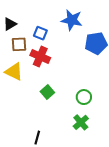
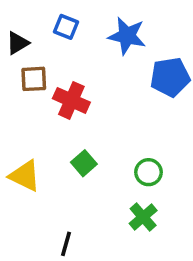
blue square: (40, 33) -> (66, 27), moved
yellow triangle: (14, 72) -> (25, 176), moved

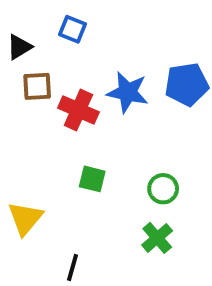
blue star: (127, 36) -> (128, 92), moved
green square: (84, 163) -> (92, 179), turned -35
yellow triangle: (25, 176) -> (25, 218), moved, turned 44

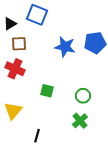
blue square: (73, 29) -> (37, 15), size x1.5
red cross: (78, 110) -> (15, 69), moved

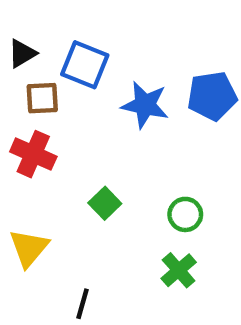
blue square: (37, 15) -> (85, 65), moved
green square: (47, 91) -> (105, 203), turned 32

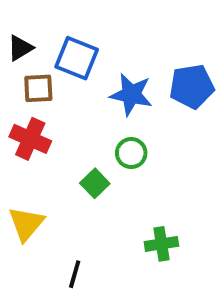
green circle: (185, 214) -> (131, 153), moved
green cross: (179, 270) -> (161, 244), turned 32

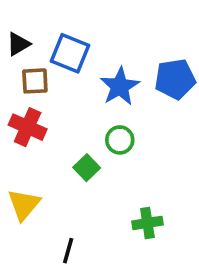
blue star: (131, 94) -> (120, 86), turned 30

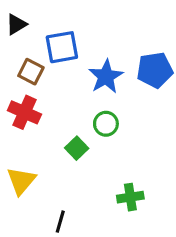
black triangle: (18, 44) -> (16, 24), moved
blue square: (70, 53) -> (62, 47), turned -32
brown square: (35, 81) -> (31, 72), turned 30

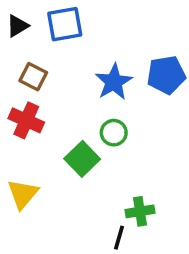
blue square: (62, 47) -> (65, 24), moved
green square: (77, 148) -> (82, 159), size x1.4
black line: (60, 222) -> (119, 238), moved

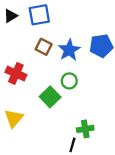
brown square: (33, 77) -> (44, 47), moved

